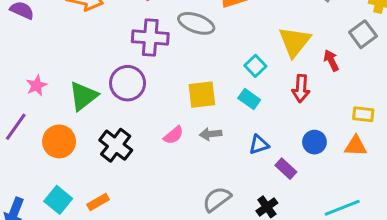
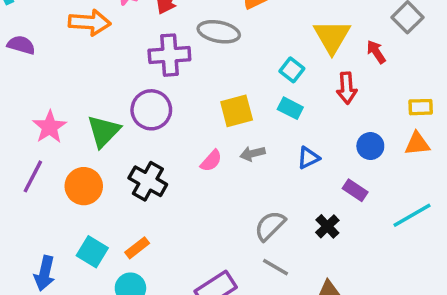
pink star: (37, 85) -> (50, 127), size x1.4
purple rectangle: (286, 169) -> (355, 190), moved

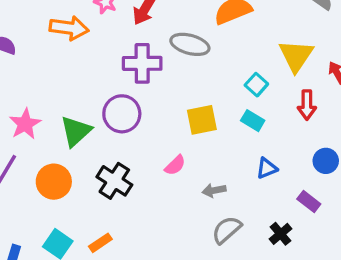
gray arrow: (253, 154) -> (214, 190), moved

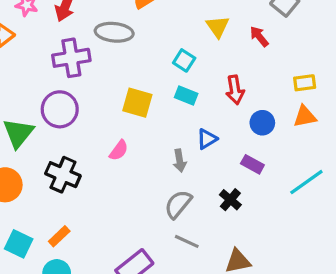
yellow triangle: (296, 56) -> (218, 27), size x0.7
red arrow: (307, 105) -> (235, 90), moved
yellow square: (202, 120) -> (137, 103), turned 36
gray arrow: (214, 190) -> (180, 161), moved, turned -80

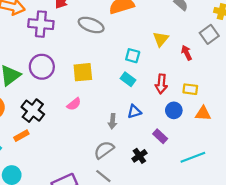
purple cross: (71, 58) -> (41, 24), moved
cyan square: (184, 60) -> (133, 56), turned -32
yellow rectangle: (305, 83) -> (190, 89), moved
yellow square: (137, 103) -> (83, 72), moved, turned -36
orange rectangle: (59, 236) -> (21, 136), moved

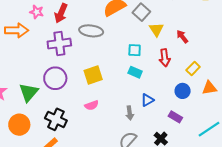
purple cross: (41, 24) -> (59, 44), moved
gray square: (209, 34) -> (141, 12), moved
red arrow: (161, 84) -> (165, 58), moved
yellow rectangle: (190, 89) -> (193, 69), turned -40
pink semicircle: (74, 104) -> (92, 105), turned 32

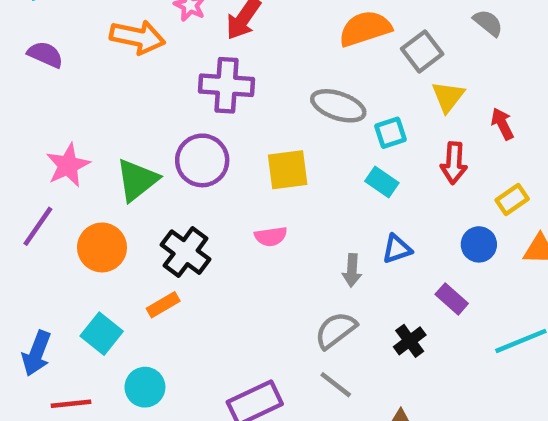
gray ellipse: (91, 31) -> (338, 106), moved
cyan square: (135, 50) -> (390, 133), turned -32

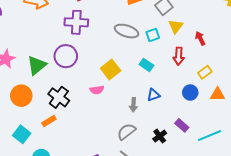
cyan square: (390, 133) -> (153, 35), moved
yellow square: (288, 170) -> (111, 70), moved, turned -30
purple rectangle: (452, 299) -> (182, 125), moved

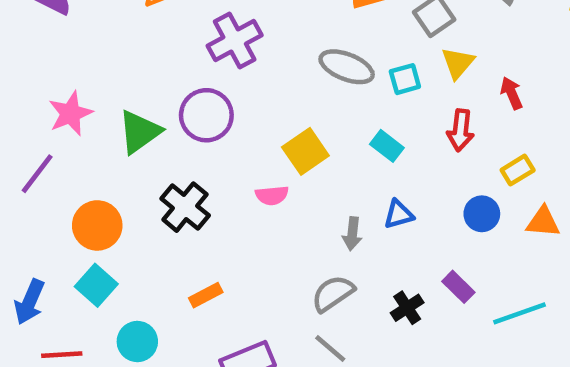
purple cross: (76, 22) -> (235, 41), turned -35
orange circle: (21, 96) -> (97, 225), moved
orange rectangle: (49, 121) -> (206, 295), moved

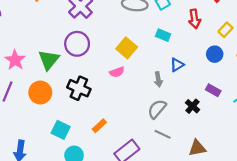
orange circle: (97, 225) -> (40, 92), moved
cyan square: (96, 285) -> (61, 130), moved

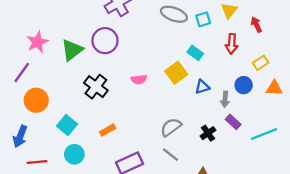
yellow square: (127, 48) -> (176, 73), moved
gray arrow: (158, 79) -> (225, 99), moved
orange circle: (40, 92) -> (36, 100), moved

